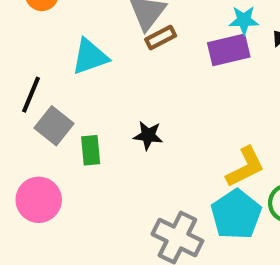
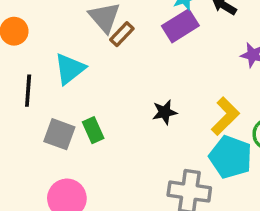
black line: (31, 95) -> (28, 91), moved
black star: (148, 135) -> (165, 112), moved
green rectangle: (91, 150) -> (93, 130), moved

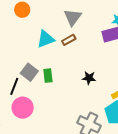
brown rectangle: (122, 34) -> (69, 40), moved
black line: (28, 91) -> (14, 86), moved

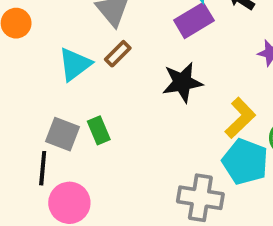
black star: (89, 78) -> (182, 82), moved, size x1.5

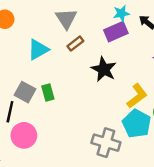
brown rectangle: (118, 54) -> (75, 44), moved
black star: (182, 82) -> (104, 69), turned 30

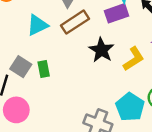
brown rectangle: (75, 44) -> (75, 22), size x1.6
yellow L-shape: (137, 96) -> (134, 59), moved

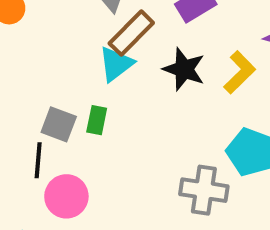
cyan triangle: (37, 25) -> (116, 64), moved
green rectangle: (44, 69) -> (97, 120), turned 35

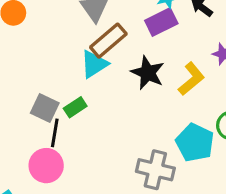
green rectangle: (97, 120) -> (75, 107), turned 40
black line: (38, 160) -> (55, 133), moved

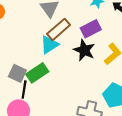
purple rectangle: (161, 22) -> (91, 29), moved
green rectangle: (75, 107) -> (37, 73), size x1.5

